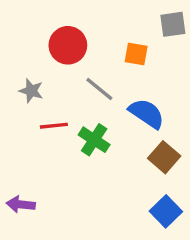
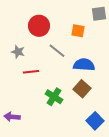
blue semicircle: (147, 113) -> (84, 65), turned -30
green cross: (94, 140) -> (54, 97), moved
brown square: (164, 157) -> (82, 89), moved

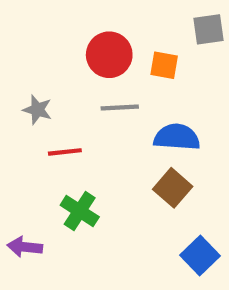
red circle: (39, 26) -> (109, 55), moved
gray line: (57, 51) -> (120, 108), turned -42
green cross: (54, 97) -> (80, 211), moved

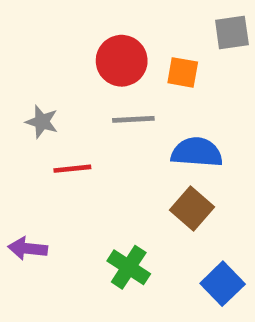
green cross: (80, 211) -> (129, 267), moved
purple arrow: (25, 247) -> (28, 248), moved

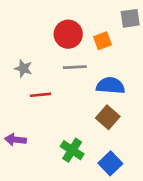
orange square: (183, 72) -> (102, 41), turned -30
blue square: (223, 284) -> (110, 163), moved

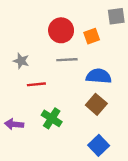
green cross: (72, 150) -> (52, 118), moved

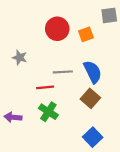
gray line: (67, 60) -> (63, 72), moved
blue semicircle: (99, 76) -> (93, 72), turned 60
red line: (36, 84) -> (45, 87), moved

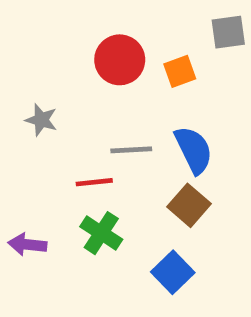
blue square: (93, 137) -> (173, 272), moved

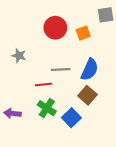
blue semicircle: (194, 150) -> (90, 70), turned 50
blue square: (173, 272) -> (71, 118), moved

